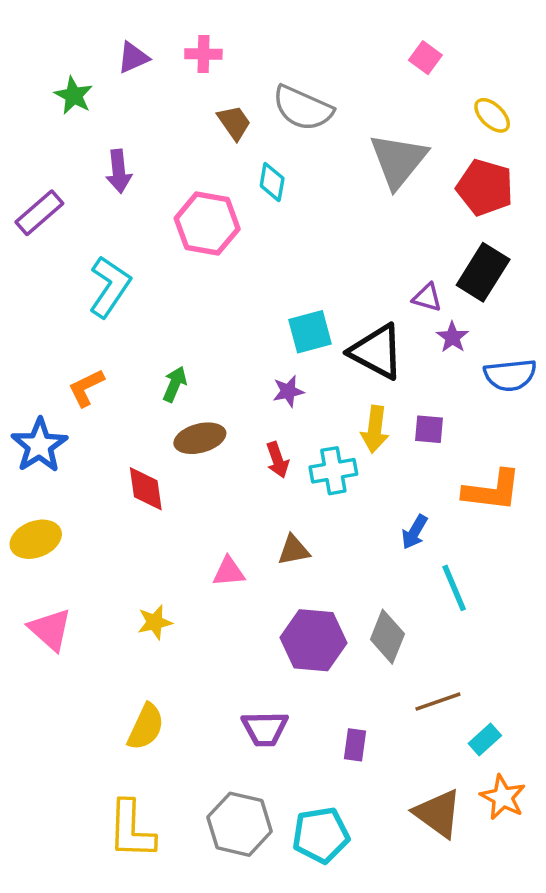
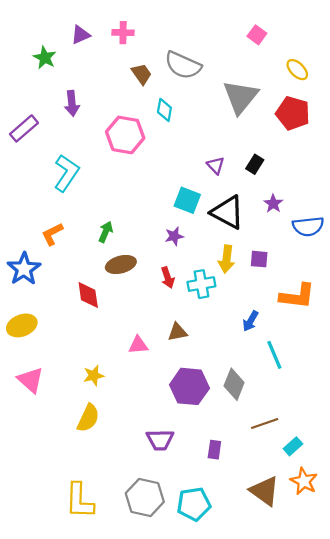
black rectangle: (483, 272) -> (255, 164), moved, size x0.6
purple triangle: (427, 298) -> (216, 165), moved, turned 30
cyan square: (310, 332) -> (187, 200), turned 36
yellow semicircle: (146, 727) -> (88, 418), moved

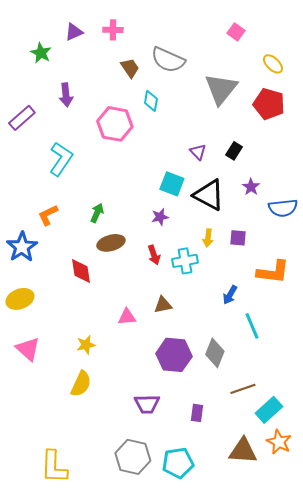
yellow arrow: (226, 259) -> (208, 238), size x0.7
cyan rectangle: (293, 446) -> (269, 410), size x1.5
brown triangle: (265, 491) -> (243, 451), turned -32
yellow L-shape: (79, 501) -> (54, 467), moved

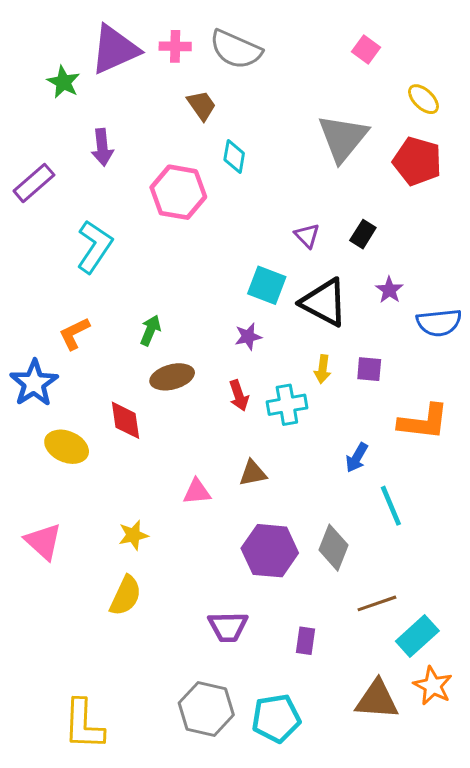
purple triangle: (74, 32) -> (115, 49), size x1.8
gray semicircle: (168, 60) -> (236, 49), moved
yellow ellipse: (20, 299) -> (67, 447), moved, turned 44

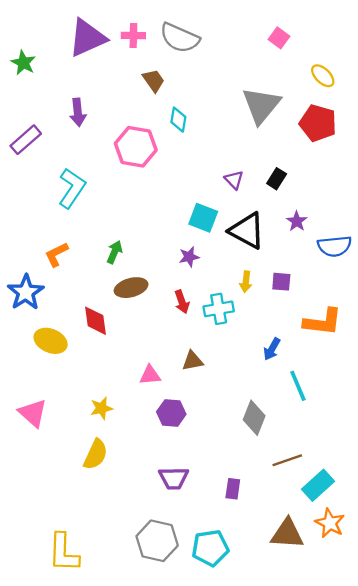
green star: (63, 82) -> (23, 63), moved
purple hexagon: (270, 551) -> (171, 413), moved, size x0.7

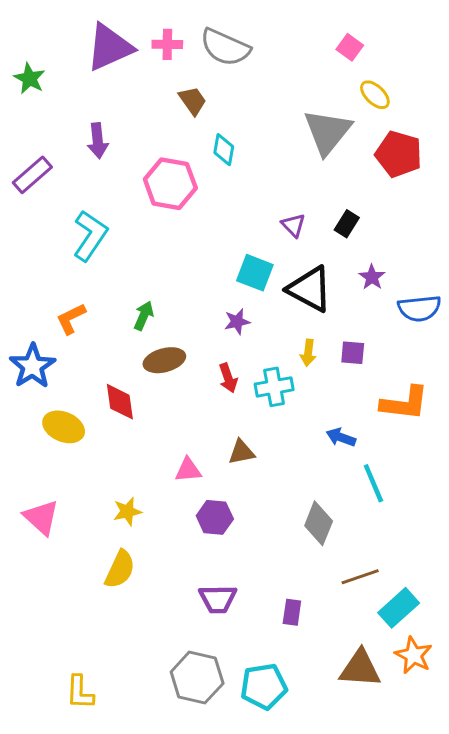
yellow ellipse: (323, 76) -> (375, 95), moved
blue arrow: (272, 349) -> (341, 437), turned 80
yellow L-shape: (64, 553) -> (80, 692), size x0.7

